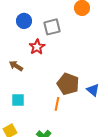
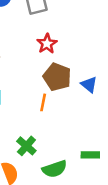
red star: (37, 47) -> (47, 44), moved

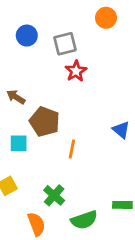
red star: (47, 44) -> (76, 71), moved
brown pentagon: (57, 77) -> (45, 122), moved

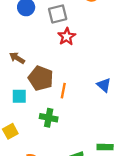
orange line: (72, 149) -> (63, 91), moved
green cross: (54, 195) -> (49, 118), moved, turned -30

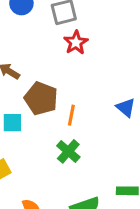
green cross: (49, 118) -> (68, 151), moved, turned 30

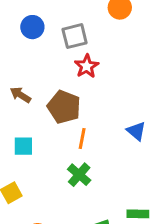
brown pentagon: (41, 98) -> (64, 107), moved

